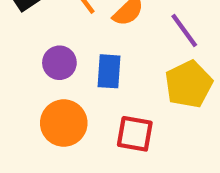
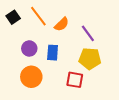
yellow pentagon: (189, 84) -> (90, 59), turned 30
red square: (135, 134) -> (75, 80), moved

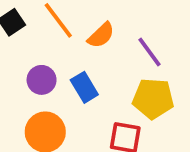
blue rectangle: (53, 53) -> (84, 87), turned -35

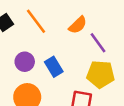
orange semicircle: (101, 35) -> (78, 25), moved

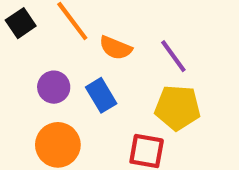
orange semicircle: (78, 25) -> (116, 48), moved, turned 66

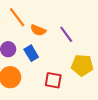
yellow pentagon: (178, 108) -> (82, 65), moved

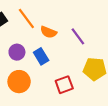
red square: (53, 80) -> (64, 85), turned -30

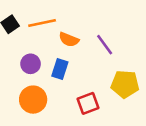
orange line: (26, 18) -> (42, 23), turned -65
blue rectangle: (41, 56) -> (60, 69), turned 49

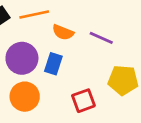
purple line: (105, 45) -> (101, 38), turned -30
purple circle: (31, 64) -> (22, 58), size x1.5

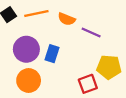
orange semicircle: (63, 32) -> (67, 19), moved
red square: (83, 101) -> (88, 84), moved

